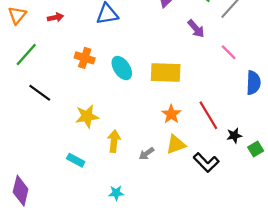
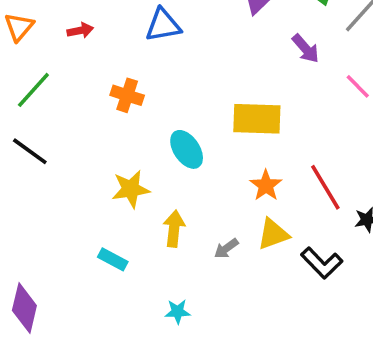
cyan ellipse: (122, 68) -> (187, 149), moved
black line: (40, 93) -> (30, 151), moved

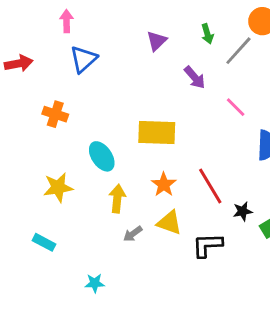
blue triangle: (163, 25) -> (83, 59), turned -32
red arrow: (80, 30) -> (19, 63), size x1.4
yellow arrow: (174, 229) -> (117, 199), moved
yellow triangle: (273, 234) -> (169, 223), turned 40
black L-shape: (322, 263) -> (207, 245), turned 132

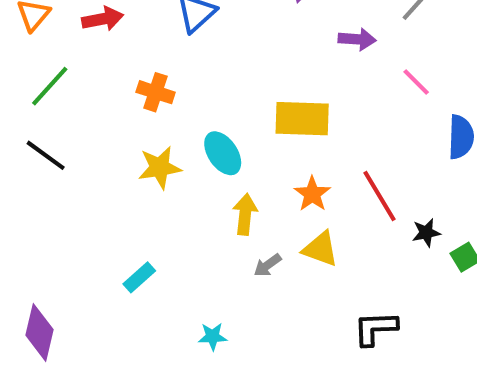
purple arrow: (195, 77) -> (357, 39), turned -45
yellow star: (58, 187) -> (160, 167), moved
cyan rectangle: (44, 242) -> (139, 277), turned -70
black L-shape: (207, 245) -> (375, 328), moved

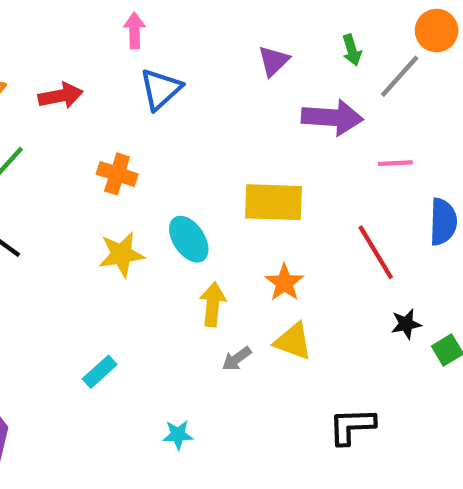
purple arrow: (357, 39) -> (332, 117), size x1.5
pink line: (416, 82) -> (395, 163), turned -48
red line: (379, 196) -> (376, 252), moved

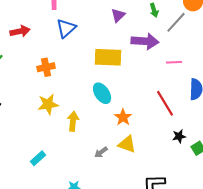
orange cross: (117, 174) -> (46, 67), turned -30
yellow rectangle: (274, 202) -> (108, 57), moved
cyan ellipse: (189, 239) -> (102, 93), moved
yellow arrow: (213, 304) -> (73, 121), moved

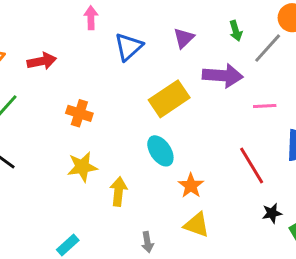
blue triangle: (66, 28) -> (129, 47), moved
yellow rectangle: (108, 57) -> (169, 99), turned -36
orange cross: (46, 67) -> (79, 113), turned 30
gray arrow: (101, 152) -> (147, 242), moved, turned -64

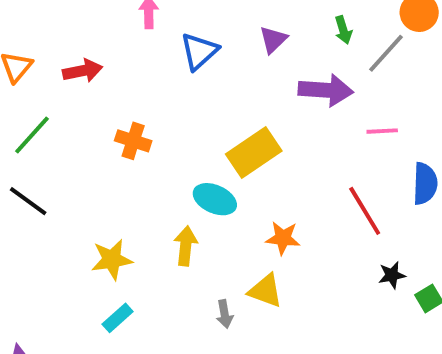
yellow rectangle: (169, 99) -> (254, 152), moved
cyan ellipse: (160, 151) -> (215, 199), moved, turned -32
yellow star: (82, 167) -> (112, 259), moved
orange star: (191, 186) -> (283, 238), turned -30
yellow triangle: (197, 225) -> (265, 291), moved

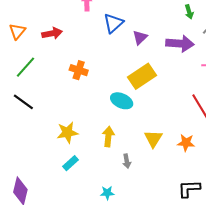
purple triangle: (273, 40) -> (140, 37), moved
orange star: (283, 238) -> (186, 143), moved
yellow arrow: (186, 246) -> (108, 137), moved
yellow triangle: (265, 291) -> (153, 139), moved, turned 42

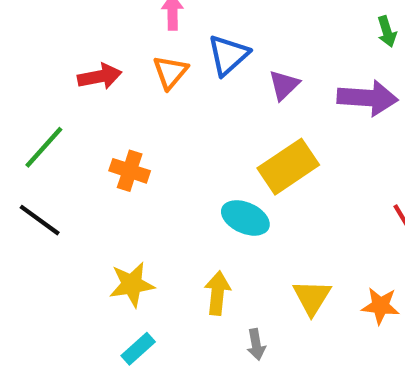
orange triangle: (17, 31) -> (170, 72), moved
orange cross: (79, 70) -> (130, 171), moved

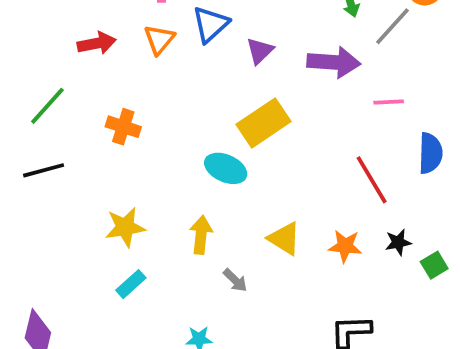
black line: (40, 220) -> (44, 170), turned -51
yellow triangle: (312, 297) -> (284, 239), turned -30
gray arrow: (256, 344) -> (235, 280), turned -36

